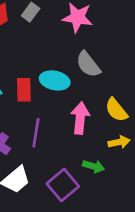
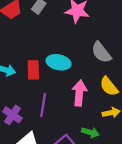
gray semicircle: (88, 64) -> (101, 52), moved

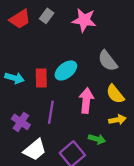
cyan ellipse: (59, 62) -> (66, 70), turned -50

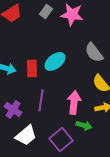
gray rectangle: (47, 16) -> (46, 11), moved
pink arrow: (86, 100) -> (74, 102), moved

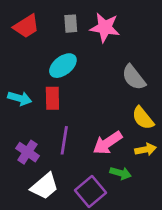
gray rectangle: (46, 11) -> (71, 24), turned -40
cyan ellipse: (55, 61) -> (63, 66), moved
pink arrow: (74, 102) -> (108, 143), turned -130

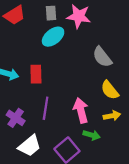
cyan ellipse: (63, 66) -> (53, 37), moved
pink arrow: (108, 143) -> (81, 110), turned 110

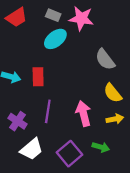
gray rectangle: (51, 13) -> (53, 15), turned -64
green arrow: (92, 135) -> (101, 147), moved

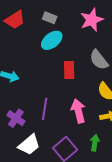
pink star: (81, 18) -> (92, 20), moved, turned -30
red rectangle: (38, 77) -> (69, 70), moved
green arrow: (101, 147) -> (95, 143), turned -98

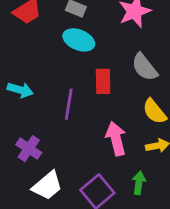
cyan ellipse: (52, 40) -> (79, 40), turned 60
purple line: (45, 109) -> (69, 104), moved

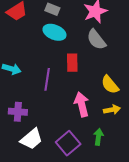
gray semicircle: (145, 67) -> (96, 40), moved
purple cross: (29, 149) -> (18, 112), turned -30

